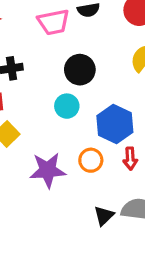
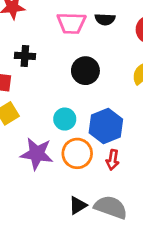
cyan circle: (67, 106) -> (65, 119), moved
orange circle: (91, 160) -> (77, 153), size x1.4

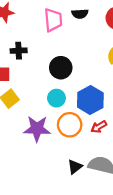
pink trapezoid: (71, 23) -> (53, 20), turned -90
black circle: (85, 71) -> (61, 68), moved
red arrow: (113, 160) -> (99, 127), turned 56

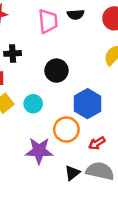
cyan circle: (56, 98) -> (33, 104), moved
red arrow: (99, 127) -> (97, 143), moved
purple star: (37, 129) -> (39, 151), moved

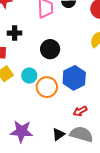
orange circle: (66, 130) -> (47, 87), moved
purple star: (39, 151) -> (21, 131), moved

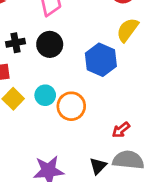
black circle: (50, 49) -> (50, 44), moved
blue hexagon: (74, 78) -> (101, 60), moved

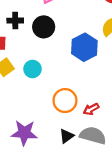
orange circle: (71, 106) -> (65, 101), moved

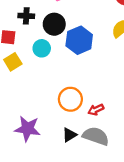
blue hexagon: (84, 47) -> (79, 40), moved
cyan circle: (32, 69) -> (42, 48), moved

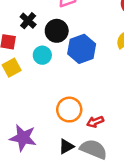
black cross: (26, 16) -> (28, 21), turned 35

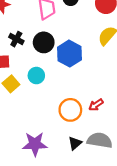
cyan circle: (42, 55) -> (36, 76), moved
red arrow: (95, 122) -> (96, 105), moved

